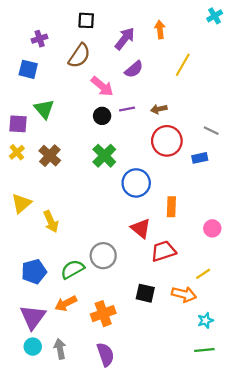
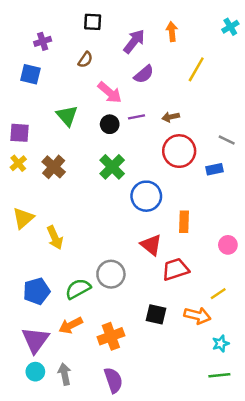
cyan cross: (215, 16) -> (230, 27), moved
brown semicircle: (79, 56) -> (85, 60), size x0.6
green triangle: (44, 109) -> (67, 116), moved

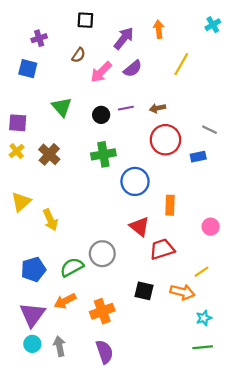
pink arrow: (110, 93) -> (101, 72), moved, turned 95
green cross: (112, 167) -> (103, 154), turned 35

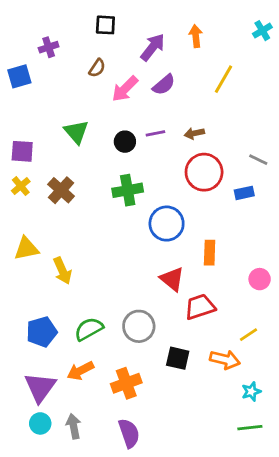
blue square: (28, 69) -> (19, 76), moved, turned -30
yellow triangle: (21, 202) -> (26, 249), turned 30
gray circle: (102, 254) -> (139, 326), moved

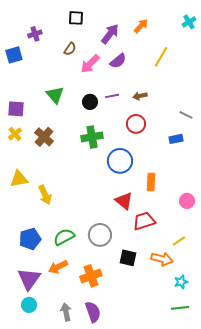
orange arrow: (196, 36) -> (141, 26), turned 49
red circle: (204, 172) -> (136, 124), moved, size x0.7
gray arrow: (74, 426) -> (66, 312), moved

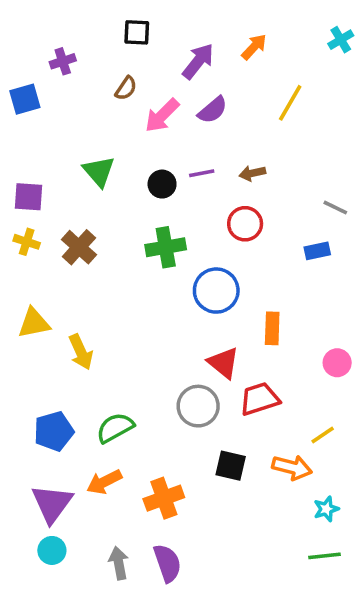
yellow cross: (15, 134) -> (27, 242), turned -32
gray circle: (100, 235) -> (198, 406), moved

